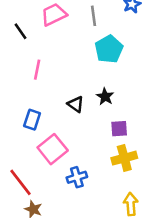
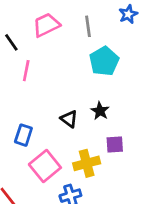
pink line: (37, 70) -> (26, 71), moved
yellow cross: (124, 158) -> (87, 163), moved

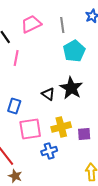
black star: (100, 111) -> (71, 88), size x1.6
purple square: (115, 144) -> (84, 134), moved
pink square: (45, 166) -> (30, 129), turned 30

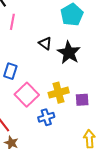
black triangle: (48, 94) -> (45, 43), moved
pink square: (30, 129) -> (27, 95), turned -35

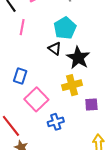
cyan pentagon: (72, 15) -> (65, 28), moved
yellow cross: (59, 93) -> (72, 85), moved

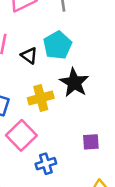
black triangle: (55, 49) -> (29, 56), moved
yellow cross: (72, 85) -> (41, 98), moved

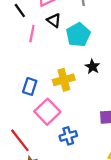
black triangle: (29, 56) -> (54, 20), moved
black star: (74, 83) -> (92, 67), size x0.6

